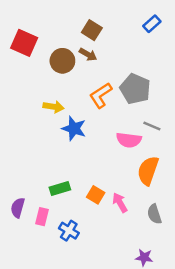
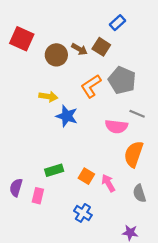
blue rectangle: (152, 24) -> (117, 23), moved
brown square: (92, 30) -> (101, 47), moved
blue cross: (69, 231) -> (83, 213), moved

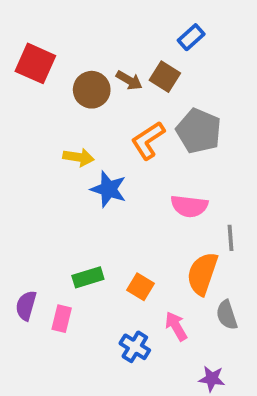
gray line: (137, 114) -> (231, 238), moved, turned 63
orange semicircle: (134, 154) -> (202, 274), moved
pink arrow: (108, 183) -> (176, 326), moved

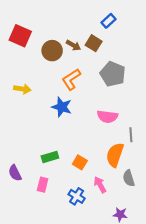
orange L-shape: (148, 140) -> (71, 79), moved
yellow arrow: (79, 157) -> (22, 89), moved
purple semicircle: (26, 306) -> (15, 173), turned -42
pink rectangle: (62, 319) -> (43, 185), moved

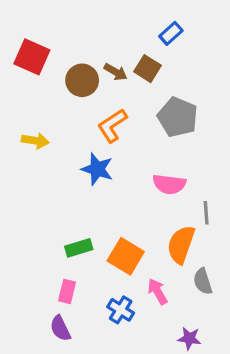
orange square: (80, 162) -> (126, 256), size x1.5
purple semicircle: (15, 173) -> (60, 328), moved

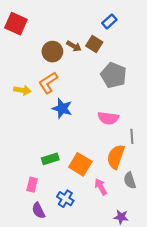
red square: (32, 57) -> (16, 24), moved
orange L-shape: (112, 126) -> (48, 83), moved
pink rectangle: (67, 291) -> (32, 185), moved
blue cross: (121, 310) -> (65, 199), moved

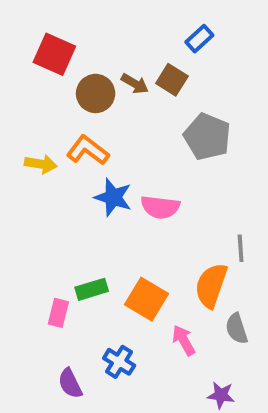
red square: (16, 24) -> (54, 54), moved
orange L-shape: (48, 83) -> (88, 150), turned 70
pink semicircle: (108, 118) -> (160, 207), moved
pink rectangle: (32, 185) -> (58, 313), moved

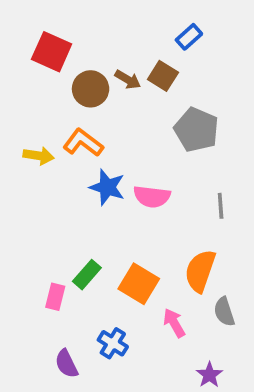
gray line: (241, 248) -> (221, 206), moved
green rectangle: (92, 289) -> (87, 275), turned -32
purple star: (221, 395) -> (209, 375), turned 30

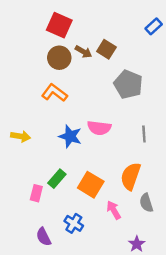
blue rectangle: (189, 37) -> (154, 26), moved
red square: (52, 52) -> (59, 25), moved
yellow arrow: (39, 156) -> (21, 136), moved
blue star: (107, 187) -> (70, 136), moved

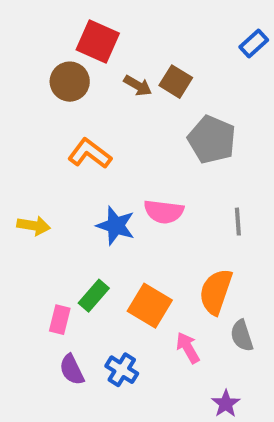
brown circle: (59, 58) -> (70, 82), moved
purple semicircle: (44, 237) -> (72, 370), moved

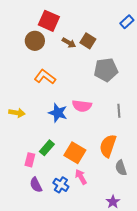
gray pentagon: (212, 140) -> (106, 70), turned -30
pink arrow: (188, 348) -> (81, 177), moved

